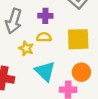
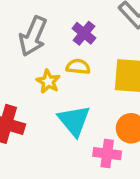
purple cross: (45, 16) -> (84, 33), turned 32

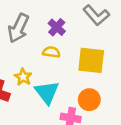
yellow star: (48, 81) -> (23, 77), moved

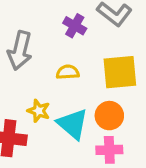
purple cross: (57, 27) -> (75, 26), moved
orange circle: (89, 100) -> (109, 116), moved

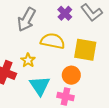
yellow semicircle: (68, 72) -> (53, 41), size x1.6
cyan triangle: (73, 124) -> (40, 86), moved

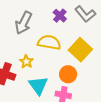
yellow square: (85, 50) -> (80, 50), turned 35

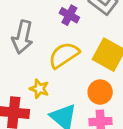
yellow semicircle: (49, 42) -> (64, 55), turned -30

